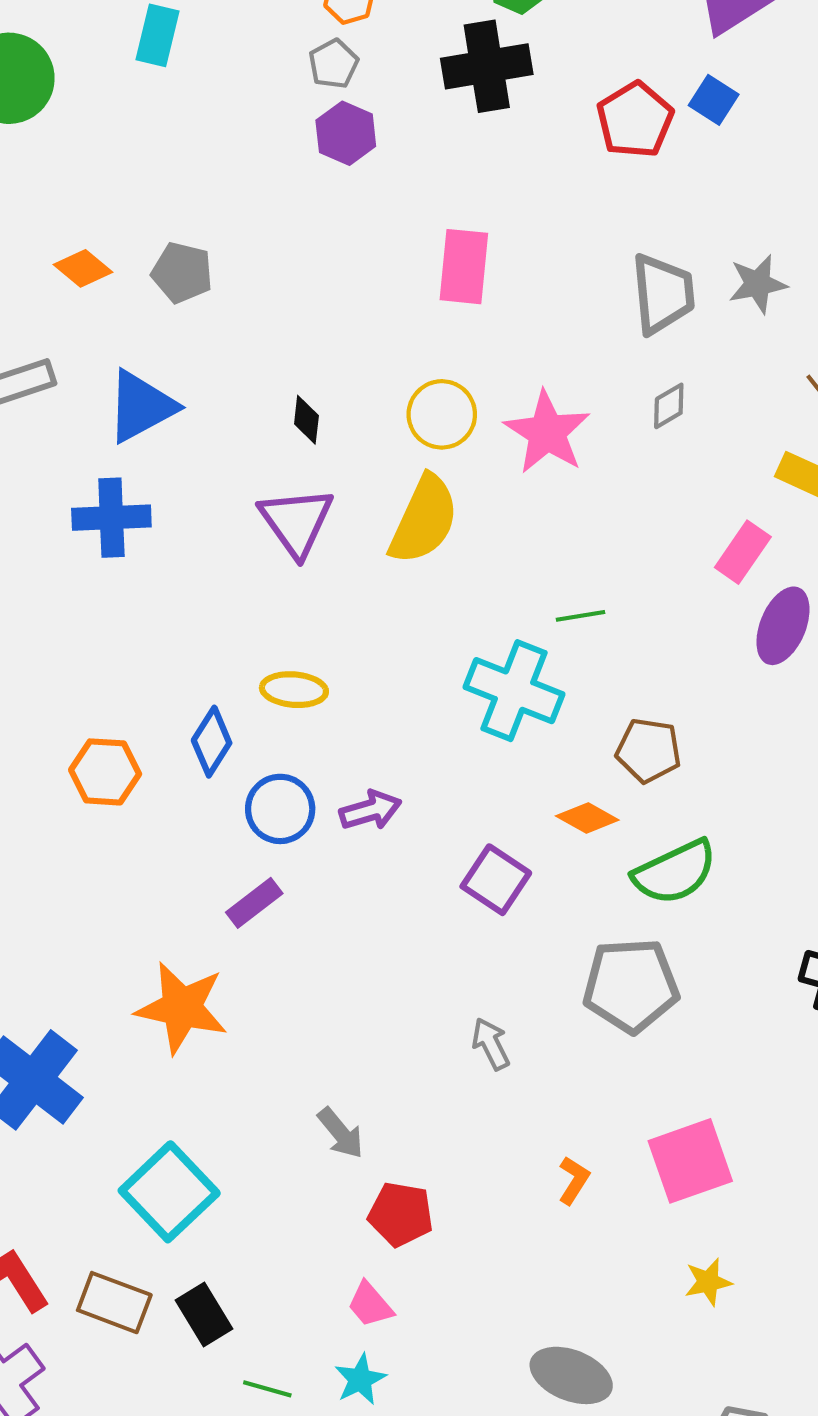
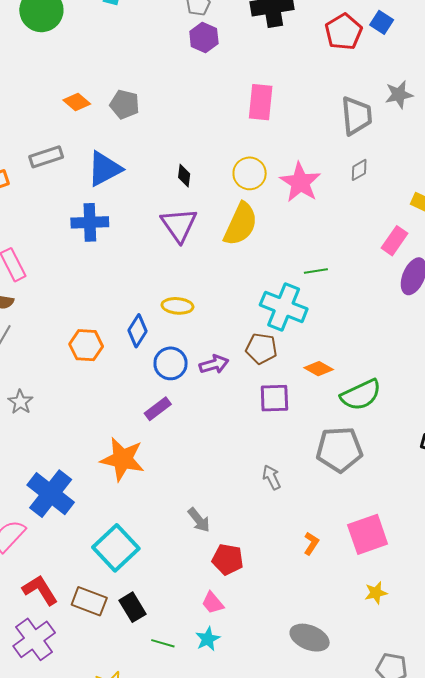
gray star: (758, 284) -> (399, 95), moved
brown pentagon: (648, 750) -> (261, 348), moved
purple square: (496, 880) -> (274, 398), turned -36

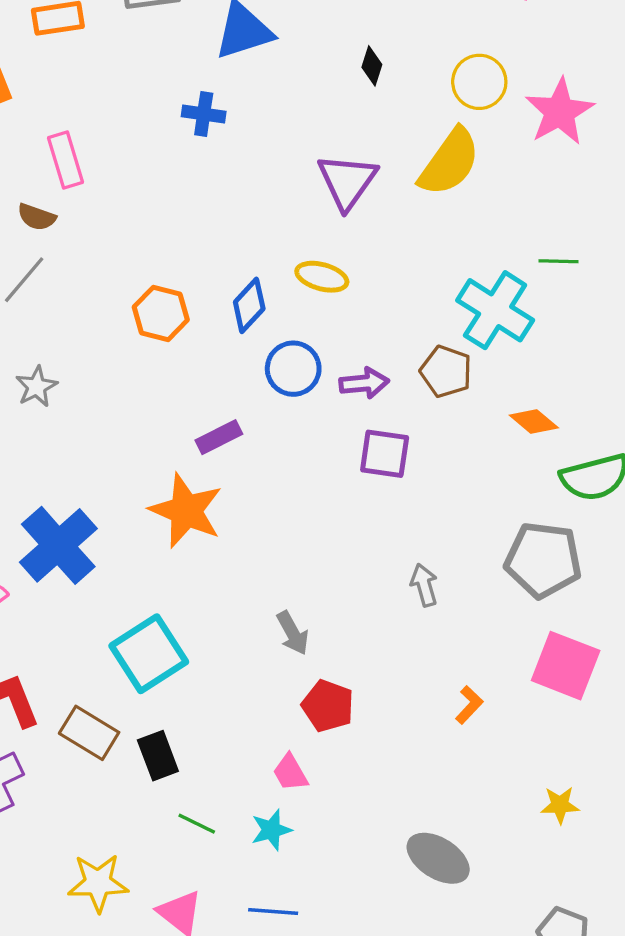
blue cross: (90, 222) -> (204, 114), size x0.7
purple triangle: (179, 225) -> (347, 181), moved
purple square: (274, 398) -> (385, 454), moved
purple rectangle: (158, 409) -> (219, 437), moved
pink square: (368, 534) -> (566, 666), moved, turned 30

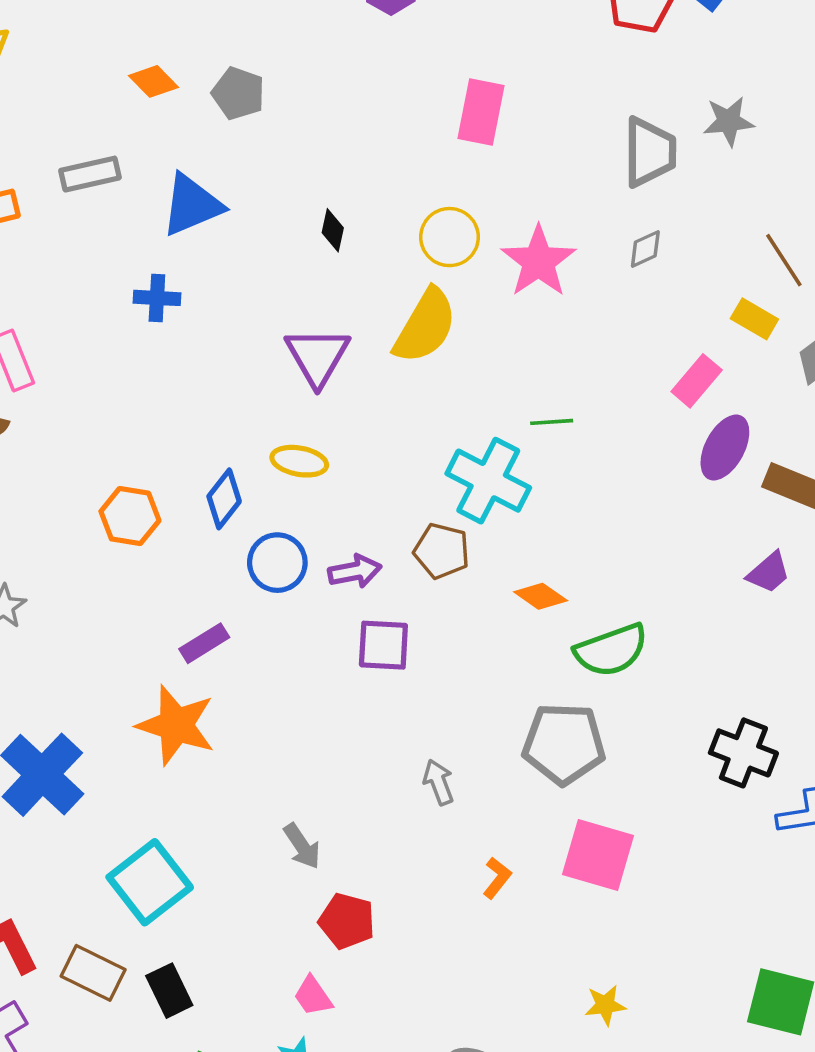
orange L-shape: (469, 705) -> (497, 878), moved

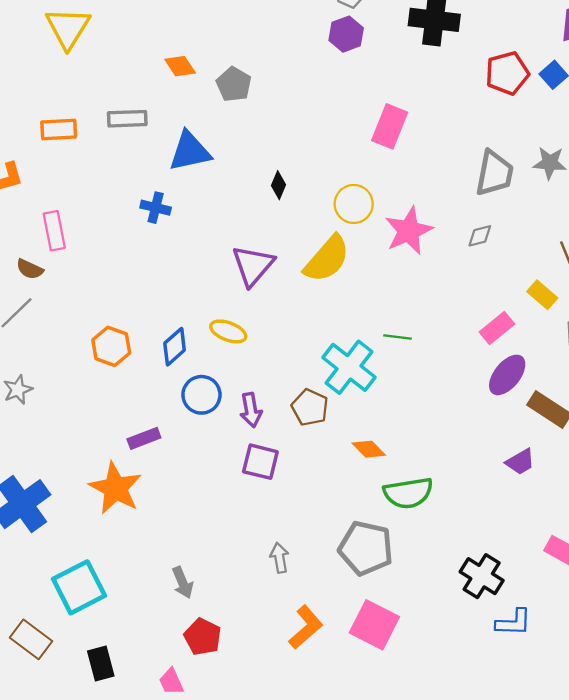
purple arrow: (355, 571) -> (251, 410), turned 80
orange L-shape: (497, 878) -> (306, 627), size x1.6
black rectangle: (169, 991) -> (101, 663), moved

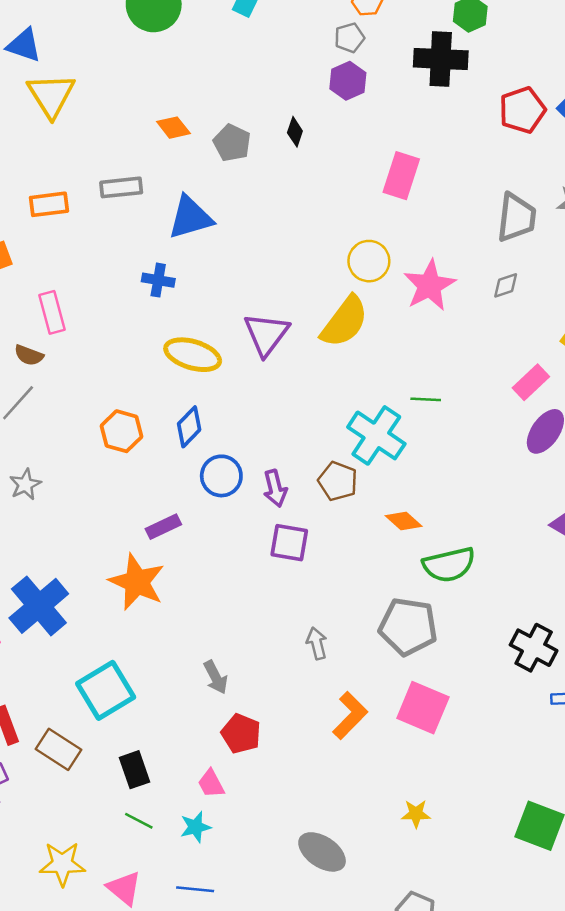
black diamond: (278, 185) -> (295, 132), moved
yellow ellipse: (228, 331) -> (193, 355), moved, size x1.4

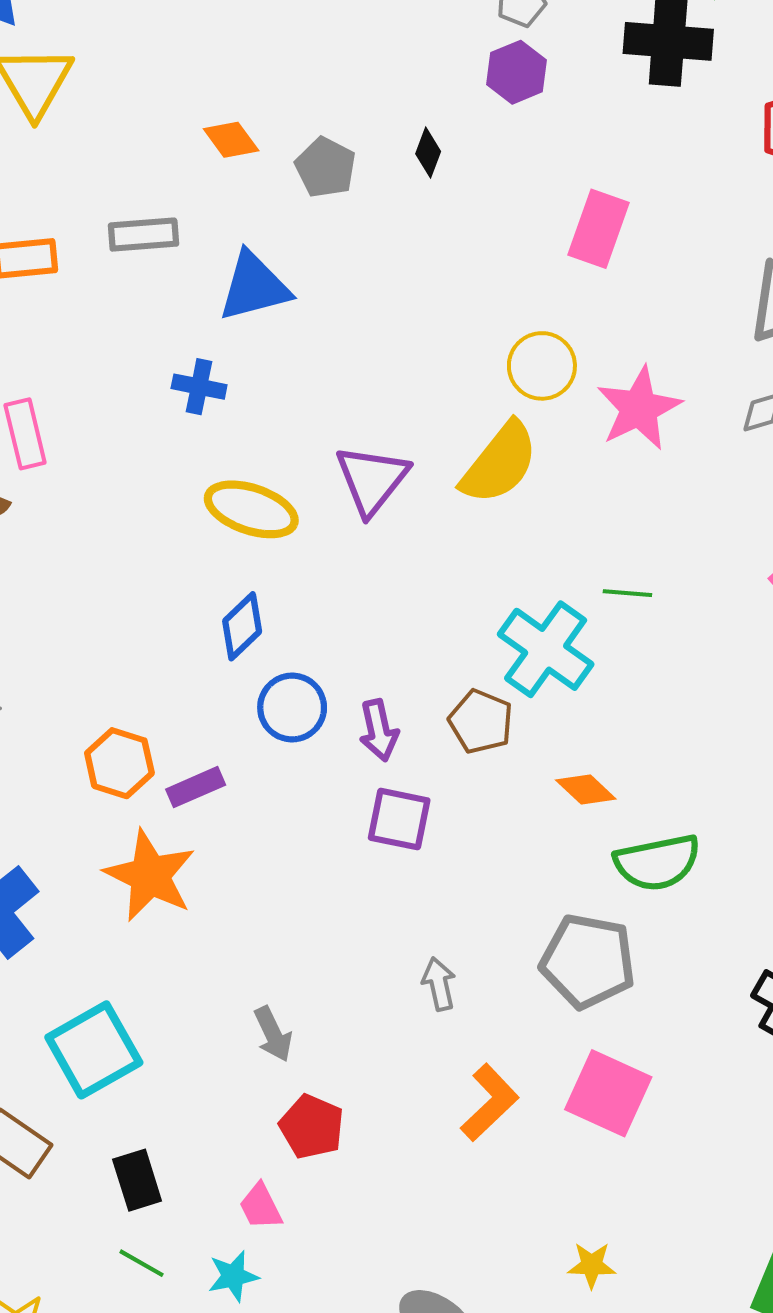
orange hexagon: (122, 431) -> (119, 763), moved

